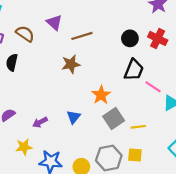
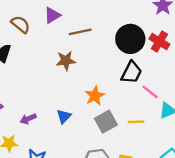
purple triangle: (54, 23) -> (52, 15), turned 42
black circle: (130, 38) -> (130, 39), size x1.6
yellow line: (138, 127) -> (136, 122), moved

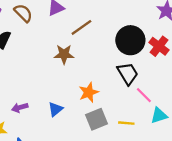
brown line: (80, 32) -> (81, 27), turned -30
black trapezoid: (131, 72) -> (128, 74), turned -65

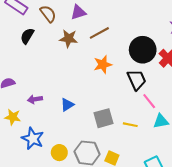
brown star: (64, 54) -> (69, 39), moved
orange star: (89, 92) -> (103, 65), moved

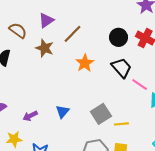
brown star: (69, 39) -> (45, 48), turned 30
black circle: (143, 50) -> (118, 37), size x0.7
yellow line: (130, 125) -> (121, 124), moved

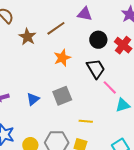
purple triangle: (46, 20) -> (85, 14), moved, turned 35
gray square: (101, 114) -> (62, 96), moved

